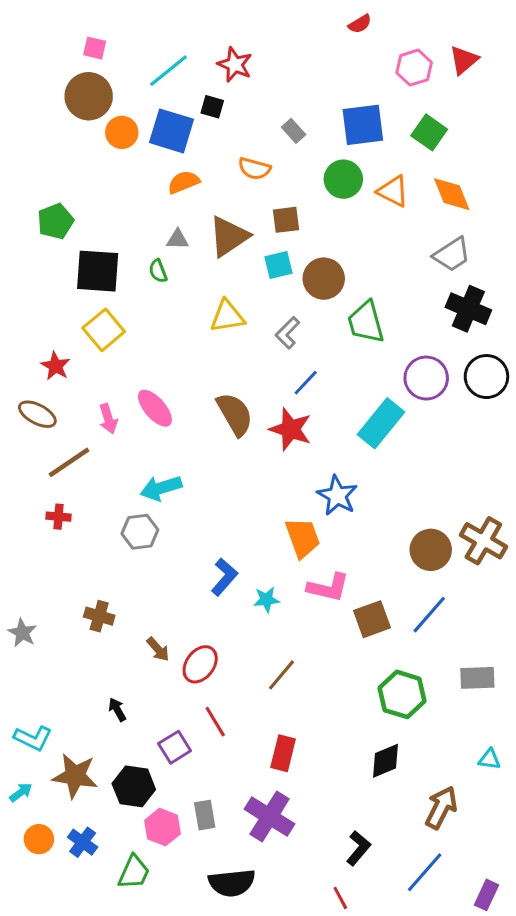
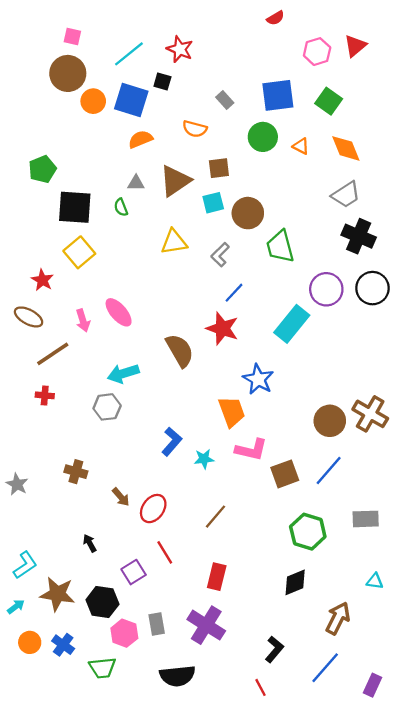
orange triangle: (393, 191) -> (301, 146), size x0.7
brown semicircle: (235, 414) -> (180, 350), moved
cyan L-shape: (33, 738) -> (25, 565), turned -60
green trapezoid: (134, 872) -> (102, 668), turned 60

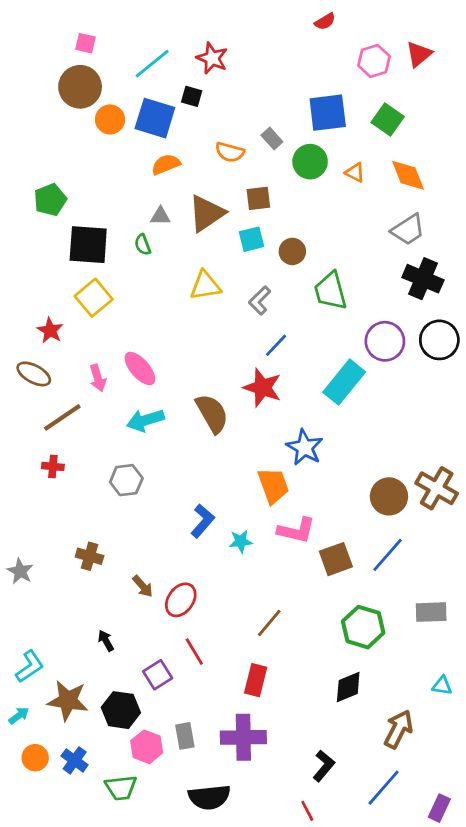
gray rectangle: (225, 100) -> (272, 139), moved
brown circle: (248, 213) -> (292, 251), size x0.7
cyan arrow: (123, 374) -> (145, 420), moved
brown line: (216, 517) -> (269, 623), moved
purple cross: (206, 625) -> (243, 737), turned -33

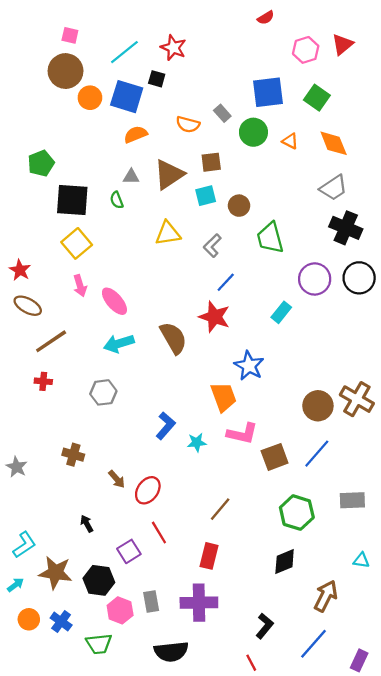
red star: (50, 330) -> (20, 270), moved
pink arrow: (98, 378) -> (80, 286), moved
cyan rectangle: (344, 382) -> (281, 312), size x0.6

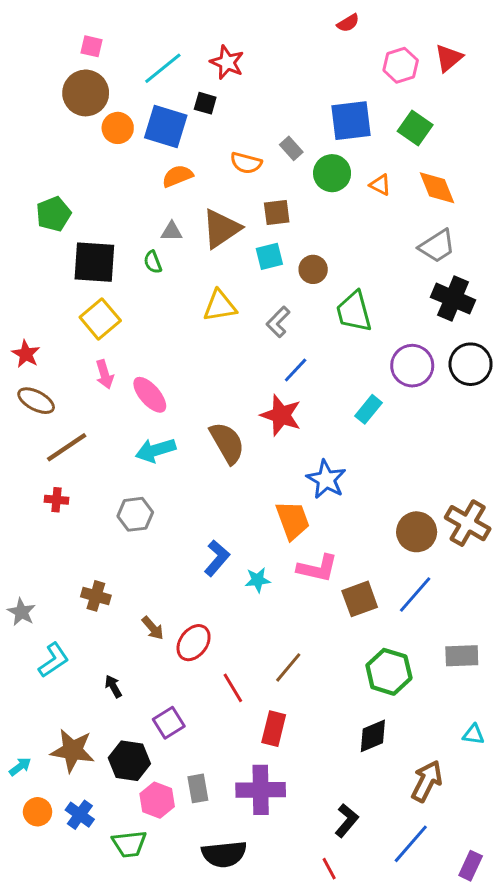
red line: (159, 533) -> (233, 688), moved
cyan L-shape: (24, 545) -> (54, 660), moved

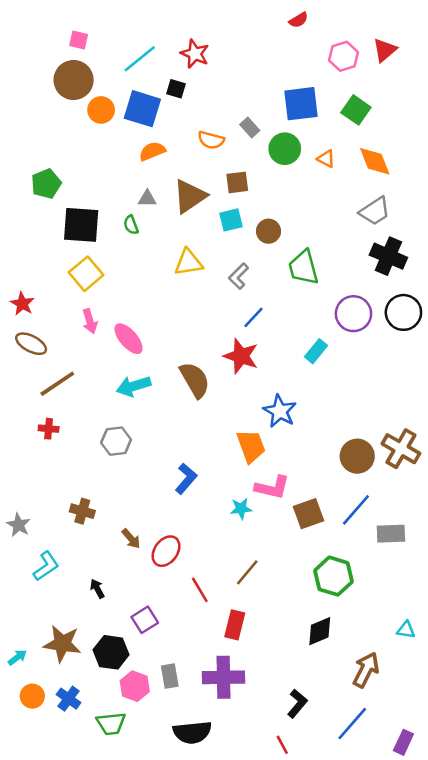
cyan star: (258, 580) -> (241, 509), moved
gray rectangle: (462, 656) -> (391, 534), moved

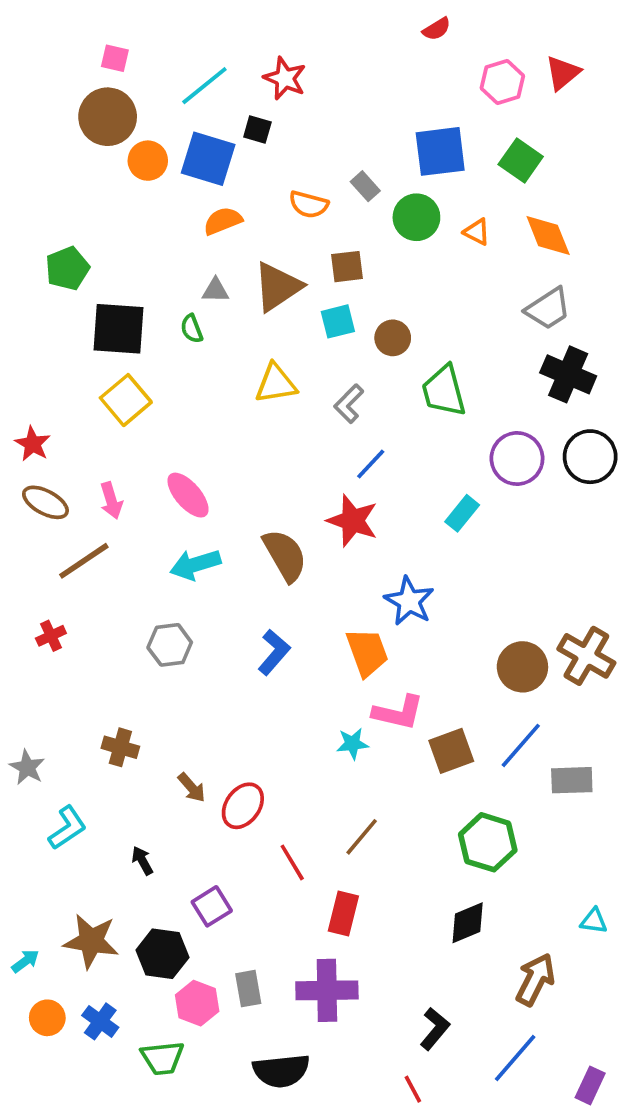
pink arrow: (90, 321) -> (111, 501), moved
red cross: (49, 429) -> (51, 636), moved, turned -30
blue L-shape: (186, 479) -> (274, 652), moved

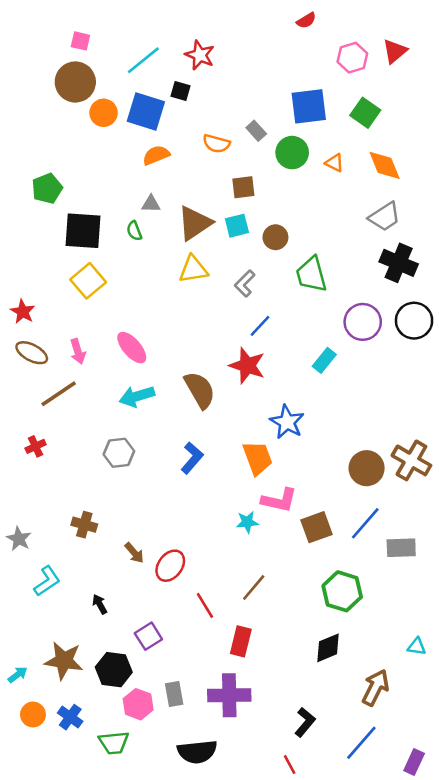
brown triangle: (278, 287) -> (195, 223), moved

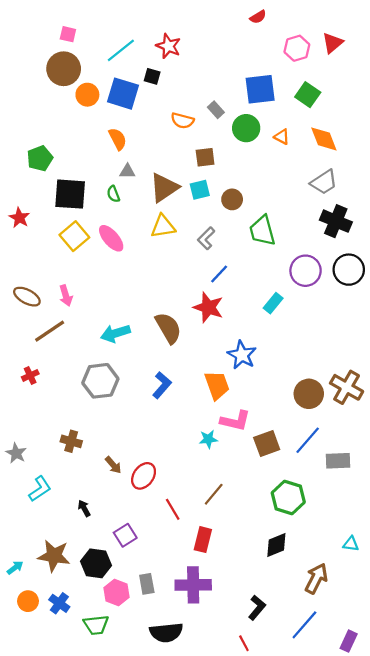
orange semicircle: (156, 155) -> (118, 139), moved, turned 85
red star: (23, 312) -> (19, 218), moved
pink ellipse: (132, 348) -> (111, 238), moved
gray hexagon: (119, 453) -> (100, 381), size x1.4

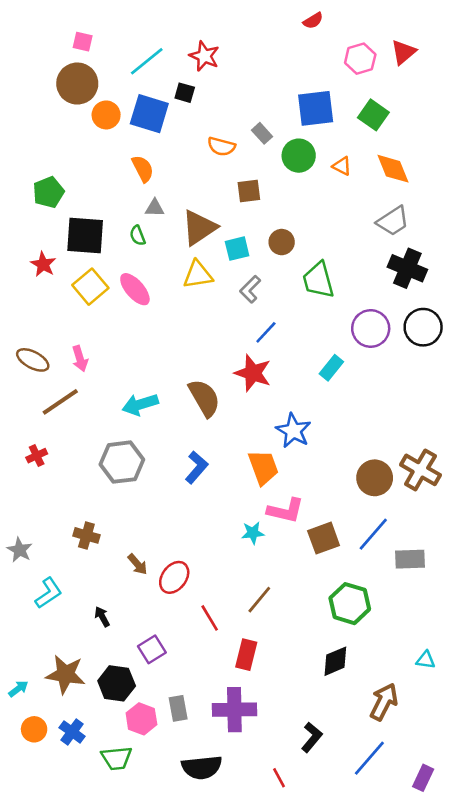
cyan square: (200, 190) -> (237, 249), moved
red star: (19, 218) -> (43, 264), moved
red line: (244, 643) -> (279, 778), moved

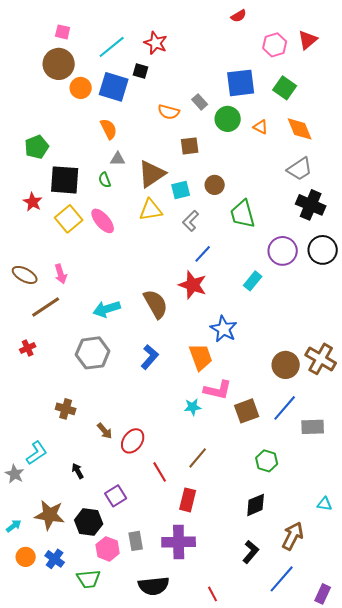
gray star: (20, 550) -> (15, 474), moved
green hexagon: (350, 604) -> (267, 461), size x0.7
black L-shape: (312, 737) -> (251, 552), moved

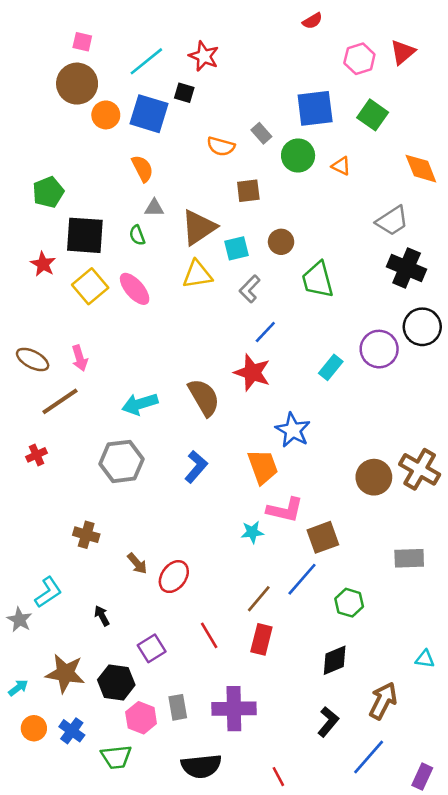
orange diamond: (300, 129) -> (421, 169), moved
purple circle: (283, 251) -> (379, 349), moved
blue line: (285, 408) -> (302, 579), moved
red line: (160, 472) -> (209, 635), moved
red rectangle: (188, 500) -> (261, 639), moved

